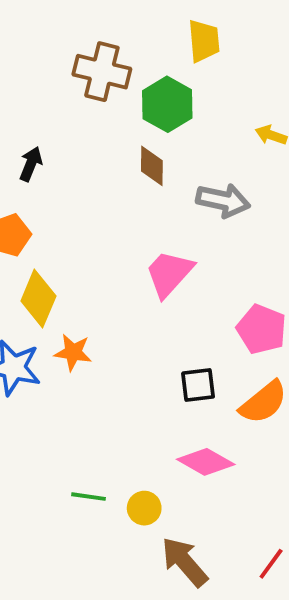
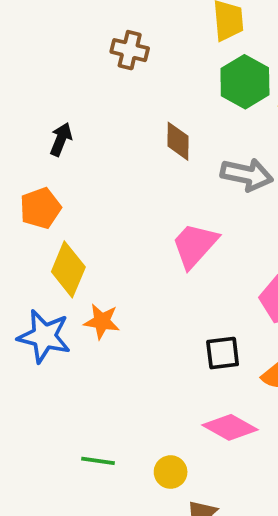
brown cross: (102, 72) -> (130, 50), size x0.7
green hexagon: (167, 104) -> (245, 82), moved
green line: (88, 497) -> (98, 461), moved

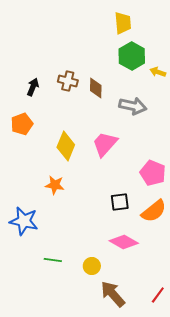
brown cross: (130, 50) -> (68, 81), moved
yellow diamond: (68, 269) -> (66, 146), moved
blue star: (44, 336) -> (24, 221), moved

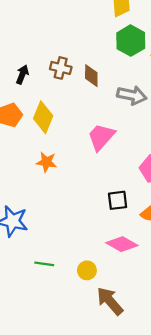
yellow diamond: (66, 146) -> (43, 117), moved
orange star: (55, 185) -> (46, 162), moved

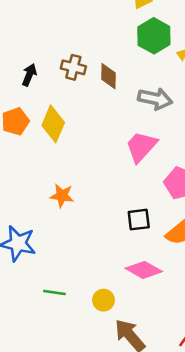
pink trapezoid: (101, 137) -> (141, 147), moved
orange star: (46, 162) -> (62, 196), moved

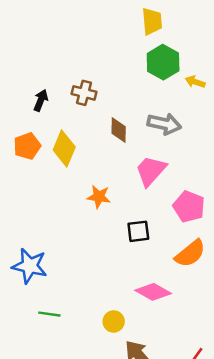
brown diamond: (109, 76) -> (119, 130), moved
orange star: (62, 196) -> (99, 197), moved
black square: (139, 220) -> (138, 231), moved
green line: (54, 293) -> (49, 314), moved

